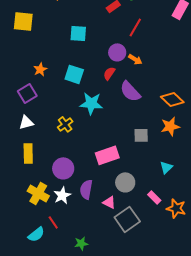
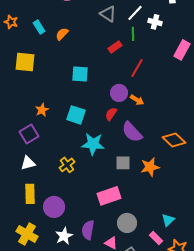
orange star: (170, 126) -> (150, 167), moved
gray square: (141, 135) -> (123, 163), moved
cyan triangle: (166, 167) -> (168, 220), moved
purple circle: (63, 168) -> (54, 207), moved
yellow cross: (38, 193) -> (27, 234), moved

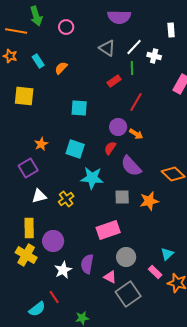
white triangle: (28, 163) -> (39, 196), moved
yellow cross: (27, 234) -> (26, 255), moved

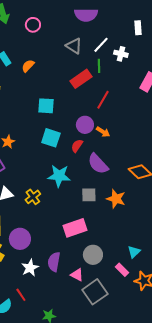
red rectangle: (114, 81) -> (81, 79), size x1.5
cyan square: (75, 149) -> (51, 138), moved
orange star: (149, 201) -> (116, 199), turned 30

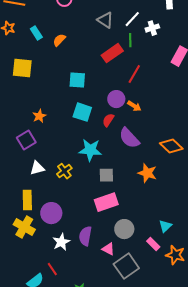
white cross: (121, 54) -> (152, 28), turned -32
gray square: (89, 195) -> (106, 175), moved

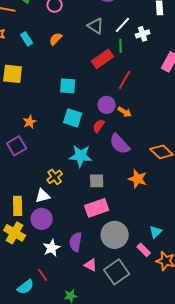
orange semicircle: (59, 40) -> (56, 39), moved
white triangle: (37, 168) -> (43, 196), moved
gray circle: (124, 229) -> (115, 235), size x1.4
pink triangle: (108, 249) -> (91, 265), moved

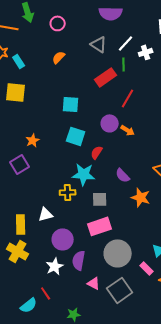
cyan rectangle: (27, 39) -> (19, 61), moved
red semicircle: (99, 126) -> (97, 152), moved
purple semicircle: (120, 144) -> (123, 175), moved, size x0.7
yellow cross: (55, 177) -> (68, 192), moved, turned 35
purple circle: (42, 219) -> (63, 239), moved

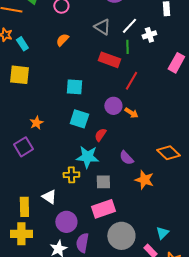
red rectangle: (106, 77) -> (109, 60), turned 55
white triangle: (46, 214) -> (49, 197), turned 49
yellow cross: (18, 251) -> (21, 234), turned -30

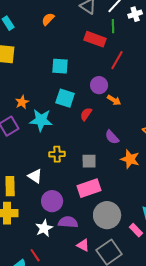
orange arrow: (131, 113) -> (114, 100), moved
cyan star: (87, 157) -> (41, 120), moved
purple semicircle: (82, 243) -> (68, 222), turned 84

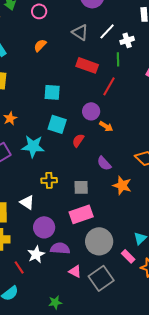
green line: (113, 26) -> (118, 59), moved
orange star: (22, 102) -> (10, 118), moved
red line: (35, 255) -> (19, 267), moved

